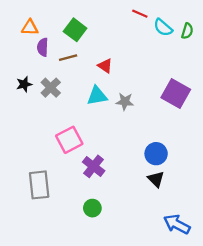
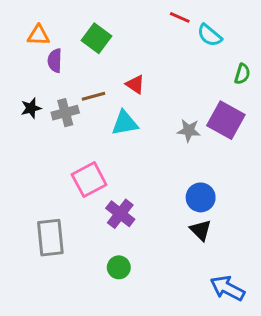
green semicircle: (187, 31) -> (242, 74), moved
brown line: (68, 58) -> (93, 96), moved
gray cross: (51, 88) -> (65, 113), turned 30
gray star: (125, 102) -> (189, 130), moved

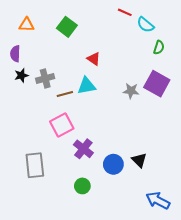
purple semicircle: (55, 61) -> (15, 54), moved
green semicircle: (242, 74) -> (159, 47), moved
brown line: (93, 96) -> (65, 94), moved
blue circle: (201, 197) -> (113, 164), moved

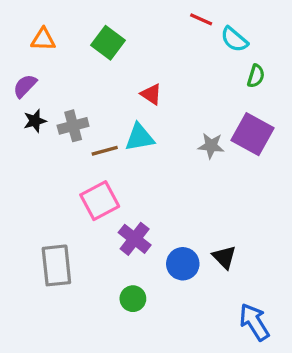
purple semicircle: (15, 54) -> (25, 86), turned 42
blue arrow: (158, 200) -> (254, 322), turned 30

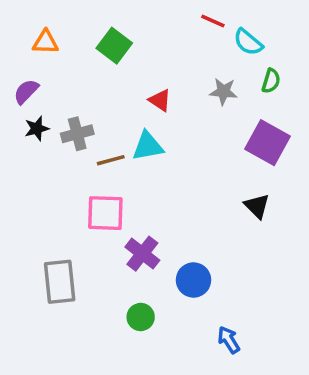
gray star: (211, 146) -> (223, 91), moved
pink square: (100, 201) -> (105, 213), turned 30
black triangle: (224, 257) -> (257, 206), moved
blue arrow: (254, 322) -> (229, 340), moved, size x0.7

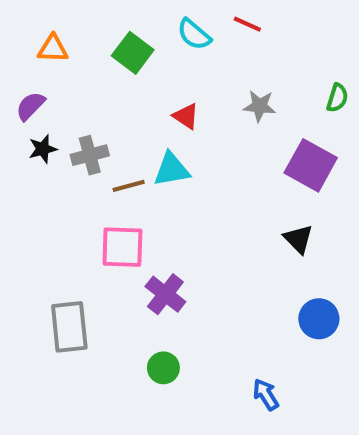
cyan semicircle: (248, 42) -> (194, 34), moved
green semicircle: (271, 81) -> (337, 98), moved
blue circle: (193, 280) -> (319, 319), moved

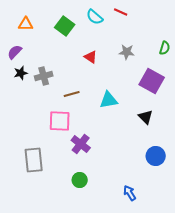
cyan triangle: (172, 169) -> (109, 100), moved
brown line: (129, 186) -> (72, 94), moved

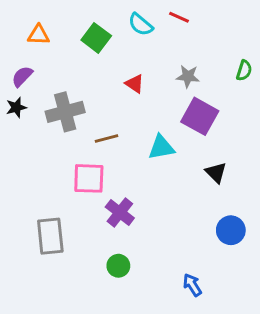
black star: (21, 73) -> (16, 107), moved
gray cross: (44, 76) -> (65, 112), size x1.4
purple square: (152, 81) -> (200, 116), moved

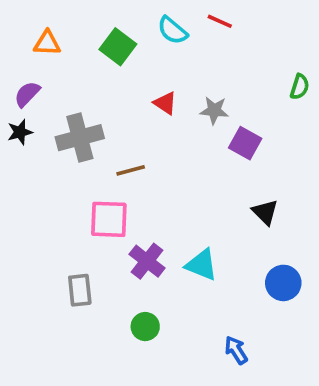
gray star: (188, 76) -> (214, 110), moved
purple square: (200, 116) -> (245, 143), size x0.7
cyan triangle: (161, 147) -> (202, 265), moved, turned 32
gray rectangle: (50, 236) -> (80, 290), moved, size x0.7

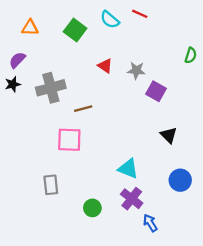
purple cross: (147, 261) -> (132, 199), moved

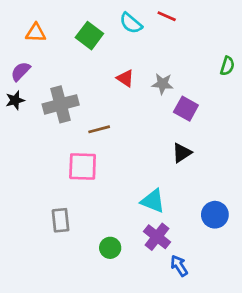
black triangle: (169, 135) -> (182, 153), moved, turned 42

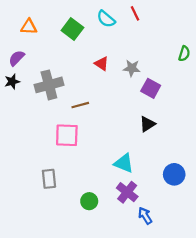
red line: (167, 16) -> (135, 13), turned 40

